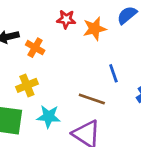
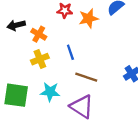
blue line: (113, 73) -> (70, 52), moved
yellow cross: (27, 85) -> (40, 59), moved

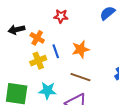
orange star: (88, 18) -> (81, 49), moved
blue line: (70, 52) -> (56, 51), moved

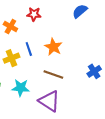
orange cross: (37, 38) -> (10, 26), moved
orange star: (81, 49) -> (53, 47), turned -30

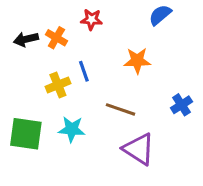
orange star: (53, 47) -> (137, 61), moved, turned -30
purple triangle: (49, 101) -> (139, 149), moved

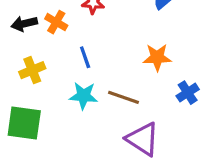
orange star: (137, 61) -> (157, 57), moved
yellow cross: (58, 85) -> (32, 70), moved
cyan star: (72, 129) -> (83, 96), moved

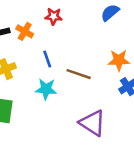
orange star: (157, 57) -> (119, 60), moved
brown line: (124, 97) -> (79, 74), moved

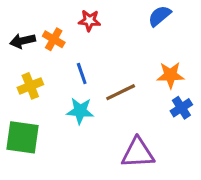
brown line: (79, 74) -> (121, 92), turned -45
purple triangle: (92, 123) -> (138, 153), turned -36

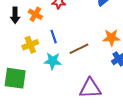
black arrow: (23, 41) -> (15, 15), turned -77
yellow cross: (30, 86) -> (30, 45), moved

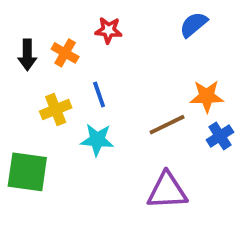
brown line: (79, 49) -> (167, 125), moved

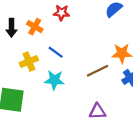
blue line: (99, 94) -> (56, 52), turned -35
purple triangle: (167, 191) -> (97, 111), size x0.7

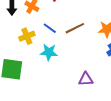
brown line: (97, 71) -> (75, 28), moved

